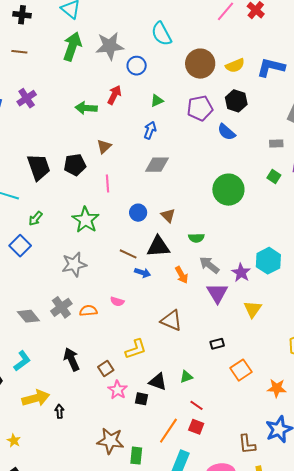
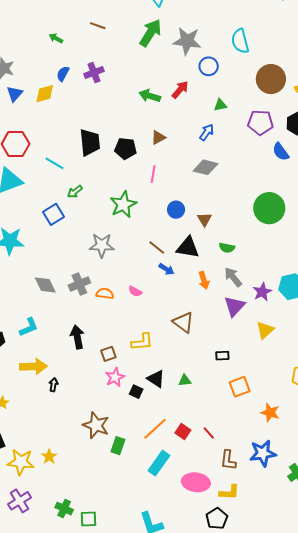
red line: (196, 405) -> (209, 433), moved

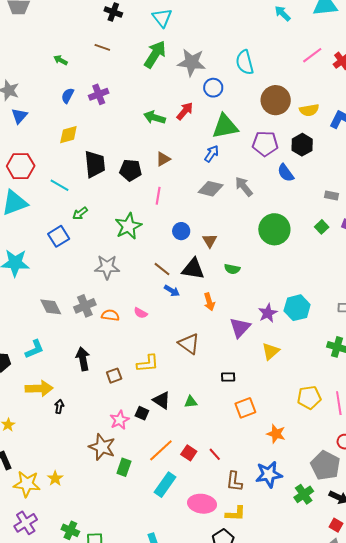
yellow diamond: (45, 94) -> (68, 135), moved
green triangle: (220, 105) -> (225, 126), size x2.0
gray arrow: (233, 277) -> (244, 187), moved
pink star: (115, 377) -> (120, 420), moved

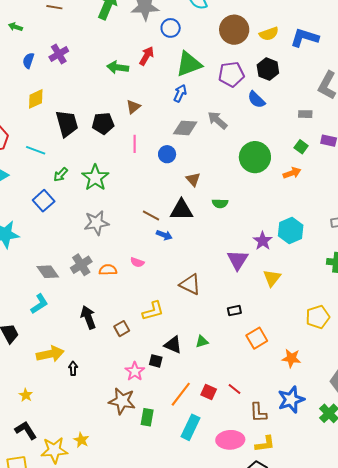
green star: (128, 226) -> (95, 178), moved
blue circle: (181, 231) -> (167, 154), moved
orange arrow: (209, 302) -> (292, 173), moved, turned -84
cyan L-shape: (34, 349) -> (39, 304), moved

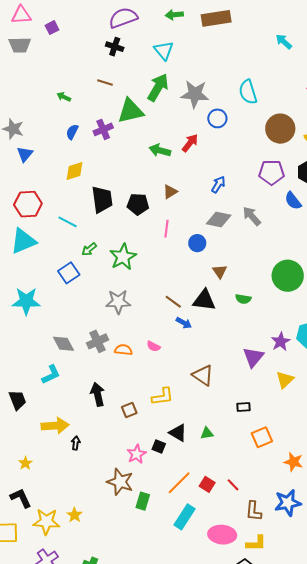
green triangle: (189, 64) -> (131, 111), moved
green circle: (255, 157) -> (288, 276), moved

